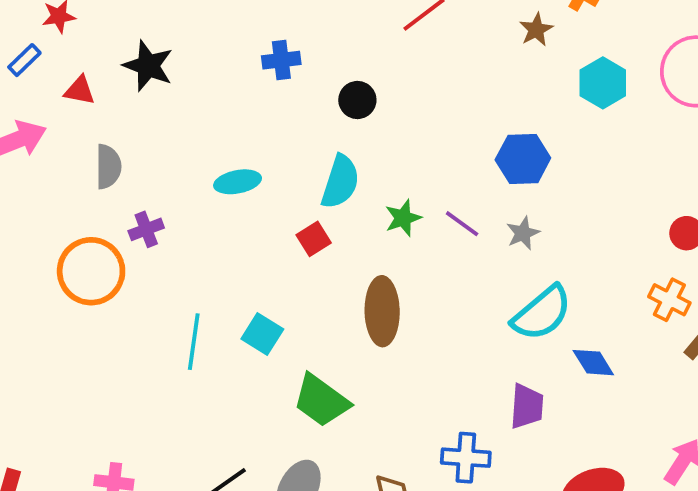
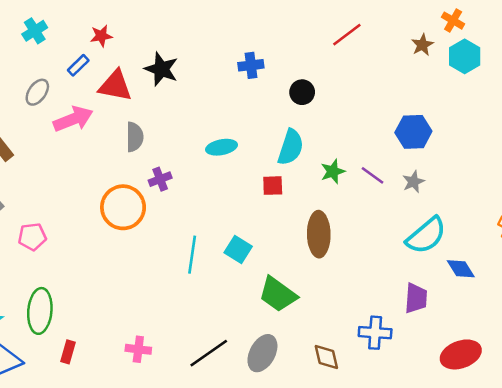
cyan hexagon: (603, 83) -> (465, 56), moved
red triangle: (80, 90) -> (115, 86), size x1.6
red square: (314, 239) -> (273, 186), turned 30

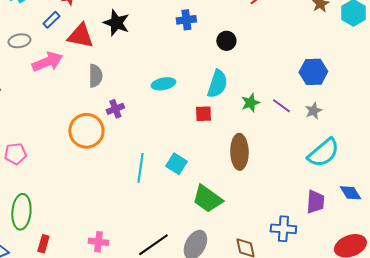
gray ellipse: (37, 92) -> (19, 41), turned 45
blue diamond: (461, 269) -> (350, 193), moved

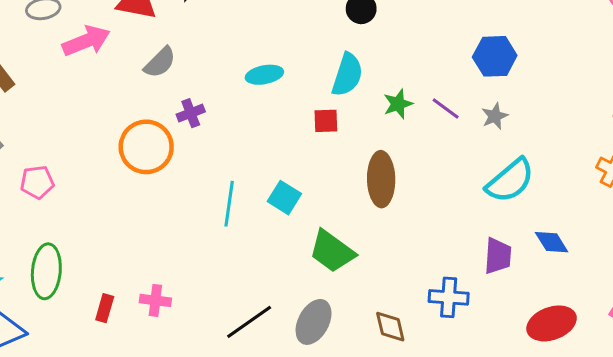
gray semicircle: (95, 76) -> (160, 62), turned 45
pink cross: (98, 242) -> (155, 300), moved
red rectangle: (43, 244) -> (105, 308), moved

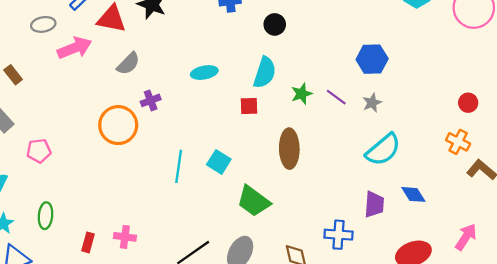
green ellipse: (46, 271) -> (46, 216), size x0.7

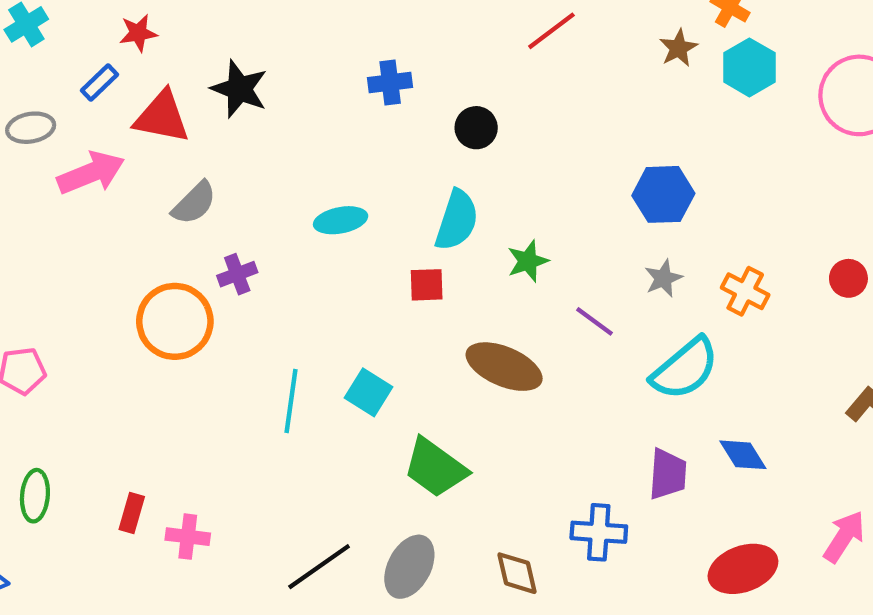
purple line: (336, 97) -> (594, 321), moved
orange cross: (458, 142) -> (745, 291), moved
brown ellipse: (289, 149) -> (504, 367), turned -66
red rectangle: (88, 242) -> (132, 513), moved

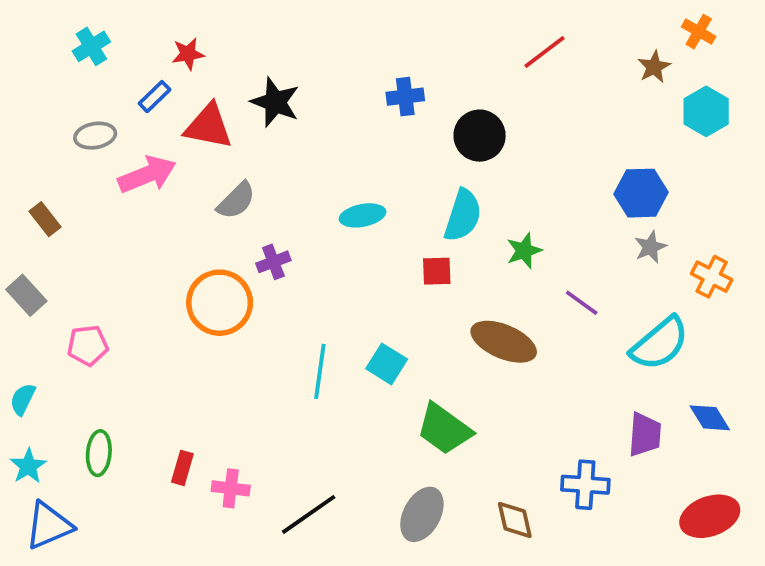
cyan hexagon: (749, 67) -> (706, 111), moved
black circle: (476, 128) -> (480, 136), size x1.4
gray star: (663, 278) -> (650, 247), moved
black line: (319, 567) -> (309, 514), moved

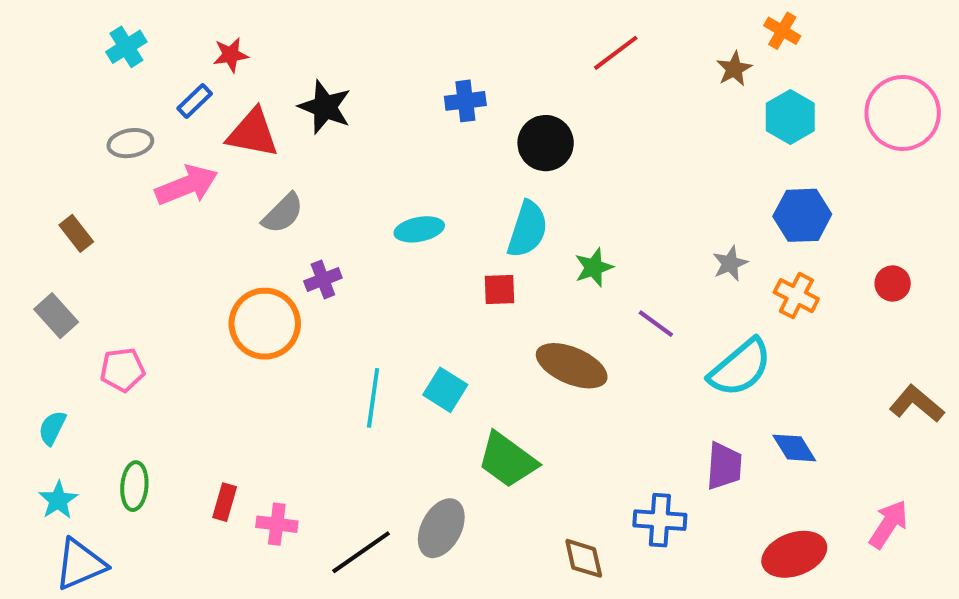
blue hexagon: (641, 193) -> (802, 215), moved
gray ellipse: (422, 514) -> (441, 528), moved

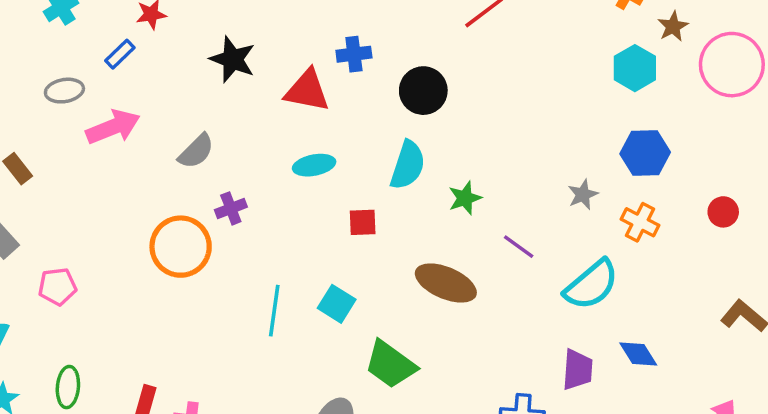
brown star: (734, 69) -> (673, 26), moved
red triangle: (253, 133) -> (307, 91), moved
red square: (499, 290) -> (363, 222), moved

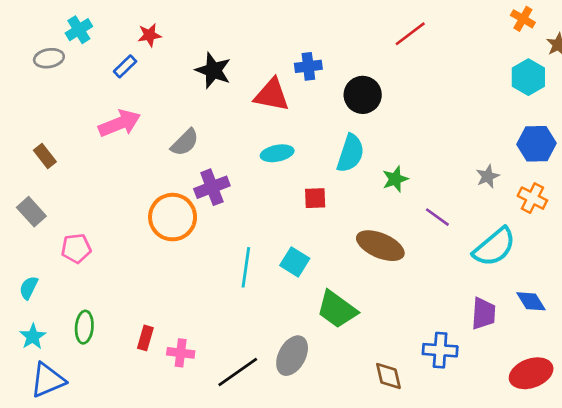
gray ellipse: (64, 91) -> (49, 58), moved
purple cross: (231, 208) -> (212, 187), size x1.4

